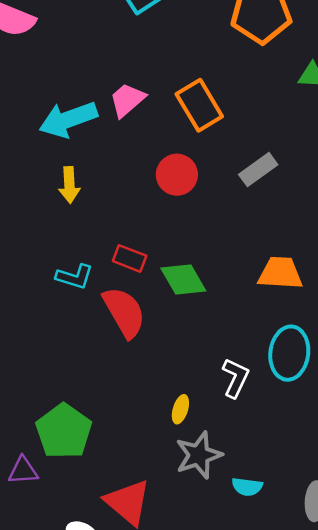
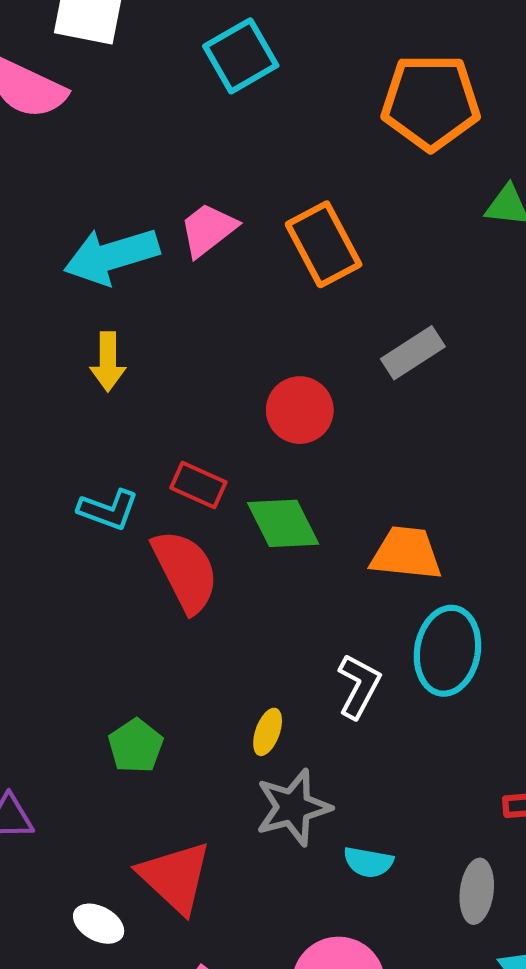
red circle: (177, 175) -> (300, 410), moved
orange trapezoid: (280, 273) -> (406, 553), moved
green pentagon: (64, 431) -> (136, 746), moved, size x0.6

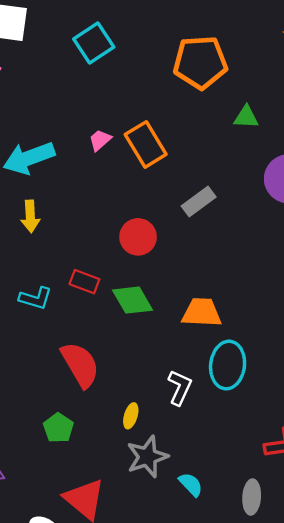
pink trapezoid: (208, 230) -> (100, 140), moved, size x0.7
red semicircle: (185, 571) -> (80, 365), moved
cyan semicircle: (368, 862) -> (191, 484), turned -140

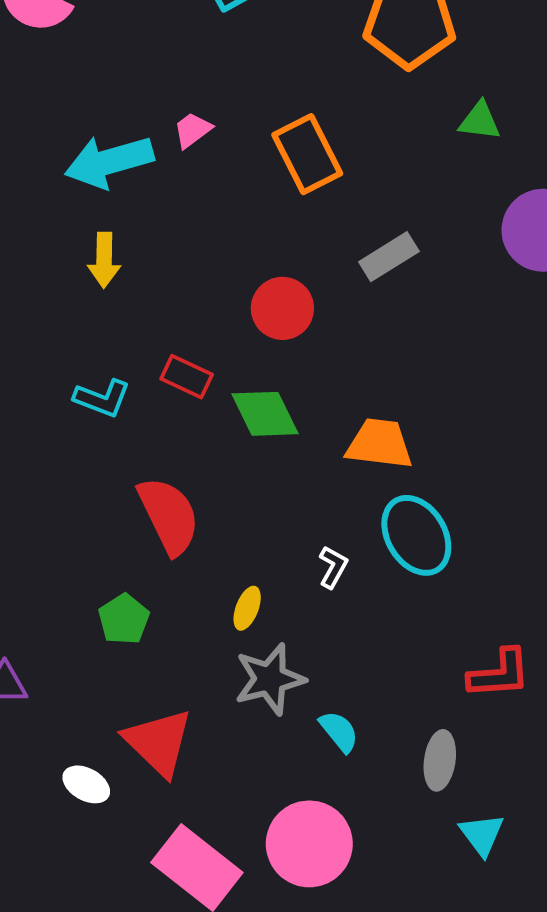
pink trapezoid: (100, 140) -> (192, 130), moved
cyan ellipse: (228, 365) -> (416, 535), turned -42
white L-shape: (180, 387) -> (333, 567), size x0.7

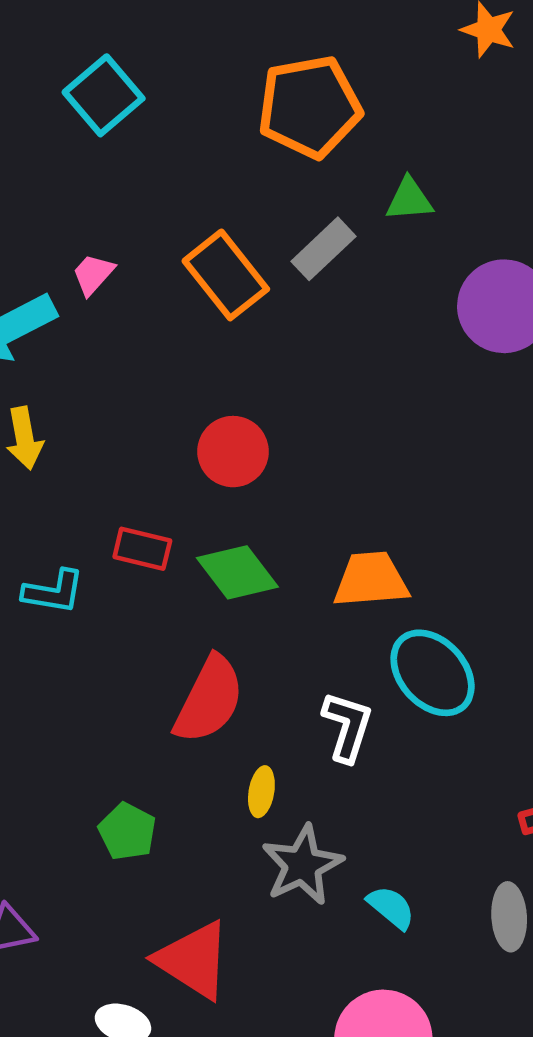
gray rectangle: (389, 257) -> (324, 249), moved
red semicircle: (169, 516) -> (209, 700), moved, turned 64
white L-shape: (333, 567) -> (347, 727), size x1.5

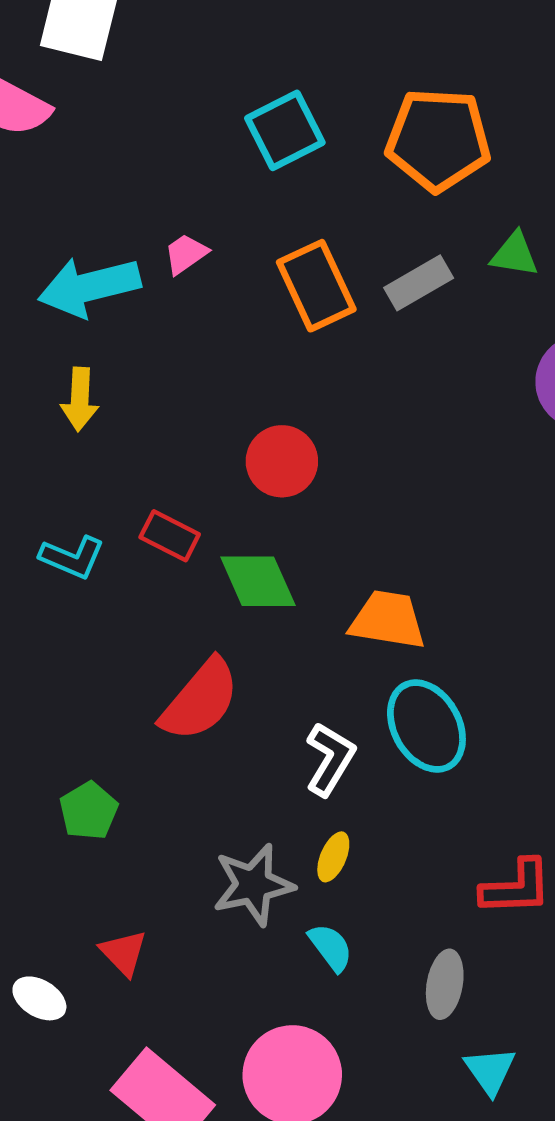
cyan square: (104, 95) -> (285, 130), moved
yellow ellipse: (261, 792) -> (333, 857), moved
red triangle: (193, 960) -> (124, 953), size x0.6

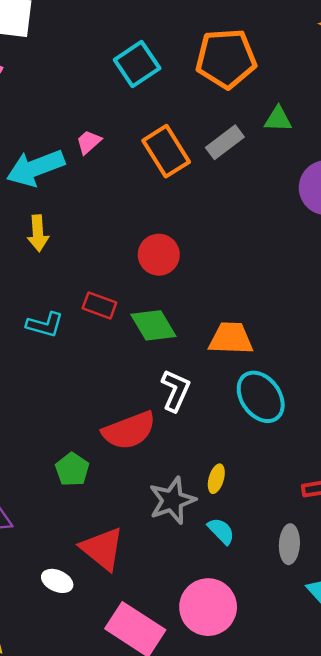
red semicircle: (200, 700) -> (129, 431), moved, turned 36
white L-shape: (330, 759) -> (175, 390), moved
red triangle: (124, 953) -> (102, 549), size x1.6

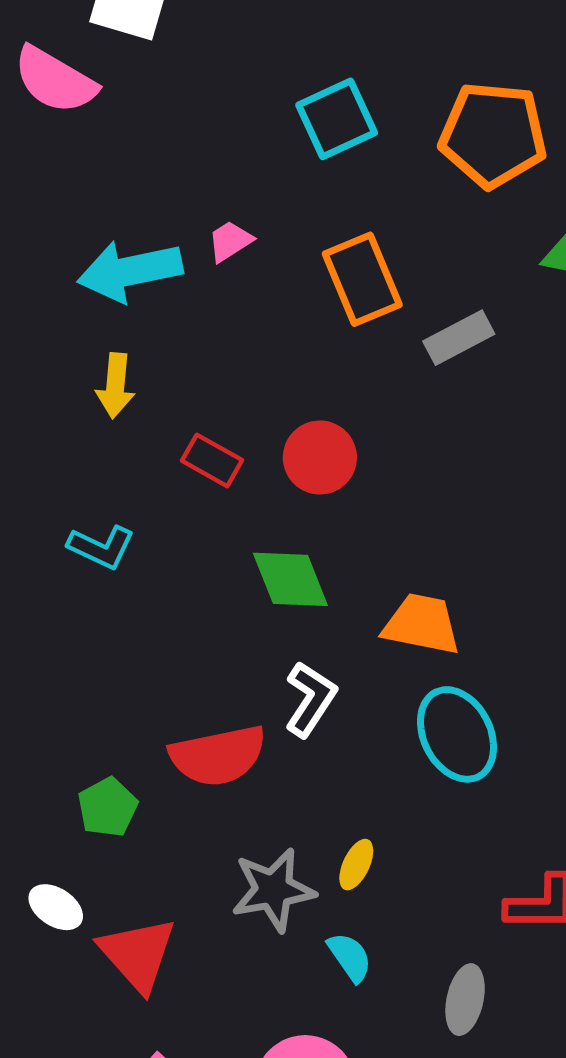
gray rectangle: (225, 142) -> (459, 338), moved
red rectangle: (99, 305) -> (212, 460), moved
white ellipse: (57, 581) -> (56, 907), moved

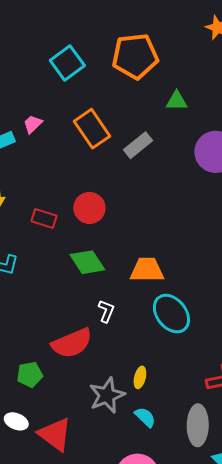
white L-shape: (310, 699) -> (106, 311), size x0.7
green pentagon: (108, 807) -> (30, 375), turned 30
gray ellipse: (465, 1000) -> (198, 425), size x1.4

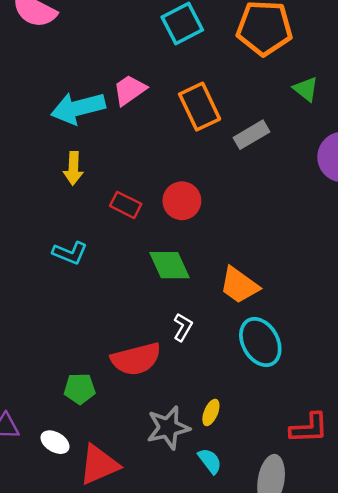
green triangle: (177, 101) -> (306, 89), turned 30
pink trapezoid: (33, 124) -> (130, 90), size x1.4
orange trapezoid: (147, 270) -> (239, 285), turned -153
red triangle: (55, 434) -> (99, 465), turned 51

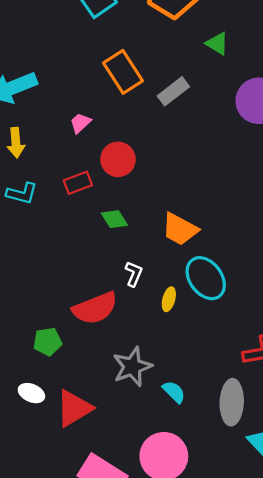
pink trapezoid: (130, 90) -> (80, 123), moved, size x0.7
red rectangle: (126, 205) -> (78, 183), moved, turned -40
cyan L-shape: (70, 253) -> (22, 193), moved
green diamond: (170, 265) -> (114, 219), size x0.7
yellow ellipse: (211, 412) -> (169, 299), moved

